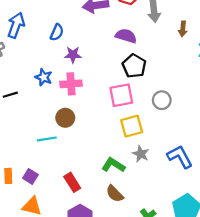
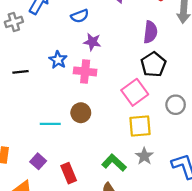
blue semicircle: (57, 32) -> (80, 16), turned 35
purple semicircle: (126, 36) -> (150, 32), turned 70
pink square: (121, 95) -> (135, 92), turned -35
brown circle: (65, 118) -> (81, 113), moved
purple square: (30, 176) -> (38, 161), moved

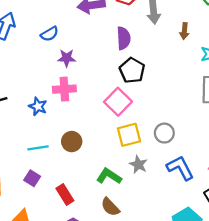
blue star: (58, 60) -> (38, 106), moved
gray circle: (176, 105) -> (164, 133), moved
brown circle: (81, 113) -> (72, 142), moved
purple square: (38, 161) -> (32, 178), moved

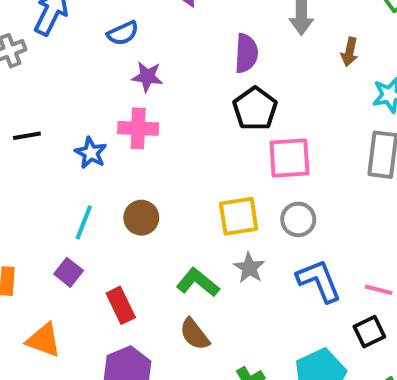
pink square: (118, 102) -> (289, 158), moved, turned 36
cyan line: (38, 148) -> (84, 222), turned -66

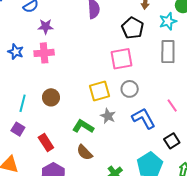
black pentagon: (255, 109) -> (133, 28), moved
blue star: (91, 153) -> (16, 52), moved
pink line: (379, 290) -> (172, 105), moved, turned 48

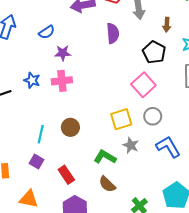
pink square: (122, 59) -> (143, 85), turned -30

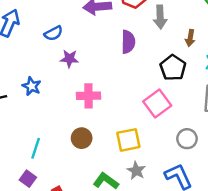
pink cross: (62, 81) -> (89, 96), moved
gray circle: (153, 116) -> (187, 139), moved
brown circle: (70, 127) -> (82, 138), moved

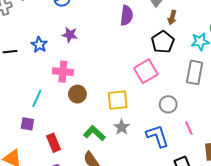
brown arrow: (190, 38) -> (172, 18), moved
purple star: (69, 59) -> (70, 35), moved
pink cross: (89, 96) -> (63, 72), moved
purple square: (28, 179) -> (27, 124), turned -32

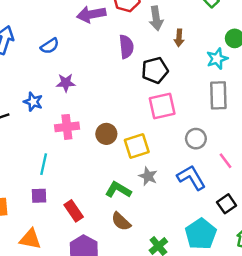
black pentagon: (163, 42) -> (155, 70), moved, turned 30
pink square: (146, 71) -> (162, 106), turned 30
brown circle: (77, 94) -> (106, 134), moved

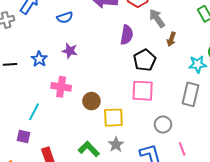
gray arrow: (156, 18) -> (157, 18), turned 138
black pentagon: (155, 70) -> (145, 60), turned -30

